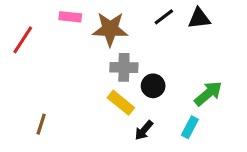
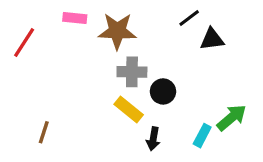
black line: (164, 17) -> (189, 18), moved
black triangle: (199, 18) -> (212, 39), moved
green arrow: (208, 93) -> (232, 118), moved
black arrow: (144, 130) -> (153, 139), turned -30

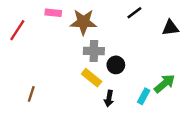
black triangle: (212, 39) -> (170, 28), moved

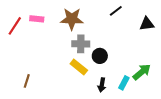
pink rectangle: (53, 13) -> (37, 19), moved
black arrow: (109, 99) -> (102, 85), moved

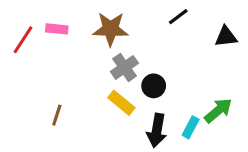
gray cross: (81, 44) -> (124, 67), turned -36
brown line: (27, 81) -> (57, 115), moved
black arrow: (102, 85) -> (157, 130), size x1.5

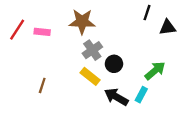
black line: (178, 17) -> (147, 13), moved, turned -35
pink rectangle: (57, 29) -> (42, 32), moved
green arrow: (218, 110) -> (155, 71), moved
black arrow: (157, 130) -> (116, 97), turned 110

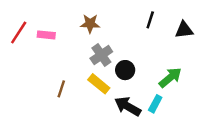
black line: (147, 13) -> (150, 20), moved
brown star: (82, 22) -> (90, 24), size x0.7
brown line: (42, 85) -> (61, 89), moved

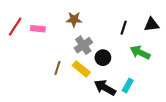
black line: (150, 20) -> (124, 28), moved
green arrow: (170, 78) -> (140, 52), moved, turned -114
brown line: (61, 89) -> (57, 68), moved

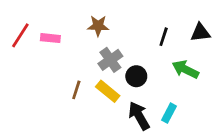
black arrow: (105, 88) -> (139, 116), turned 30

